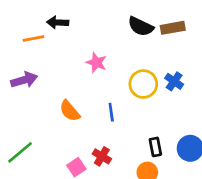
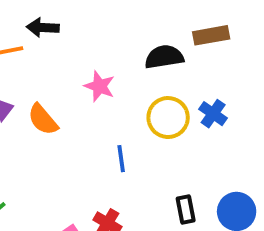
black semicircle: (141, 26) -> (164, 57), moved, turned 145
orange semicircle: (70, 111) -> (43, 119), moved

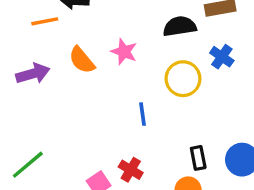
blue cross: (213, 114) -> (222, 57), moved
orange semicircle: (43, 119) -> (82, 60), moved

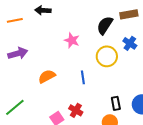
orange line: (45, 21) -> (15, 20), moved
black semicircle: (180, 26) -> (105, 25), turned -48
orange semicircle: (82, 60) -> (47, 76), moved, turned 102

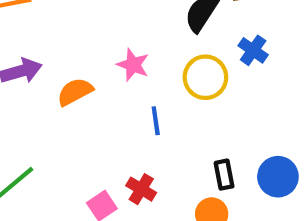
pink star: (72, 40) -> (133, 65), moved
orange semicircle: (47, 76) -> (75, 92), moved

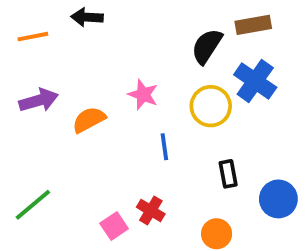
blue cross: (253, 50) -> (255, 81), size x1.5
black rectangle: (224, 175) -> (228, 174), moved

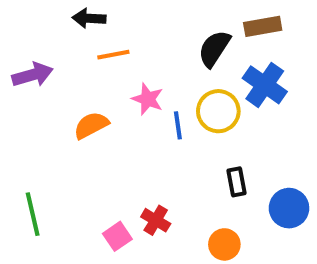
orange line: (33, 37) -> (113, 55), moved
purple arrow: (39, 100) -> (33, 75), moved
blue line: (164, 147) -> (178, 125), moved
green line: (33, 205) -> (33, 214), turned -63

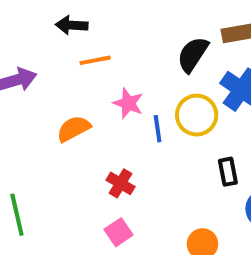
black rectangle: (236, 182) -> (228, 172), moved
red cross: (156, 220) -> (120, 183), moved
pink square: (117, 236) -> (119, 232), moved

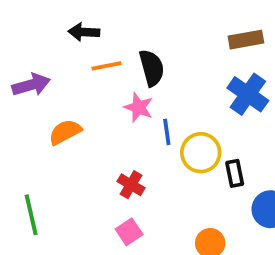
black semicircle: (193, 54) -> (152, 68), moved, turned 132
yellow circle: (197, 115) -> (201, 153), moved
orange semicircle: (74, 129) -> (65, 132), moved

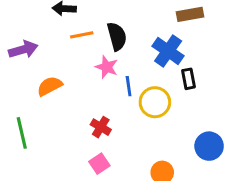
blue cross: (248, 94) -> (168, 51), moved
black rectangle: (235, 173) -> (189, 79), moved
green line: (31, 215) -> (22, 133), moved

